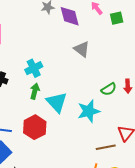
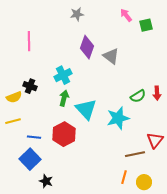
purple diamond: (70, 16) -> (87, 47), moved, turned 35

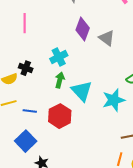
blue line: (34, 137) -> (30, 111), moved

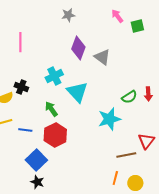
green arrow: (60, 80) -> (51, 109), moved, turned -49
cyan triangle: (82, 91) -> (77, 92), moved
blue square: (26, 141) -> (36, 160), moved

